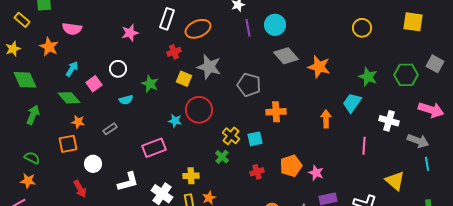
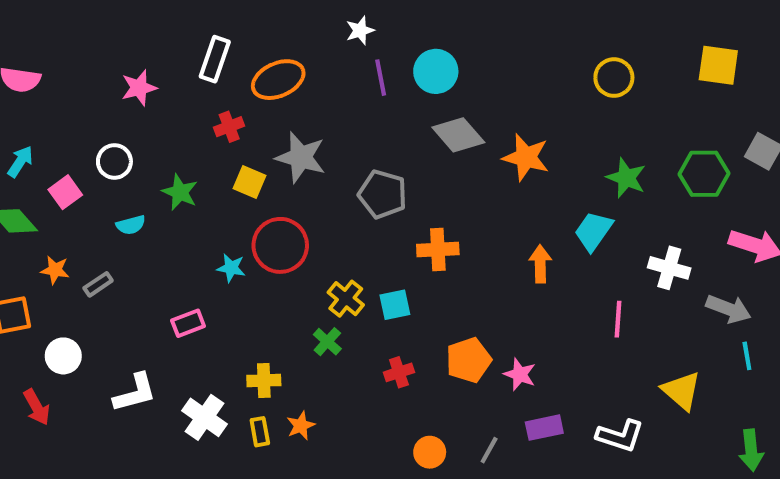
orange star: (78, 122) -> (55, 270), moved
pink rectangle: (154, 148) -> (188, 323), size x0.7

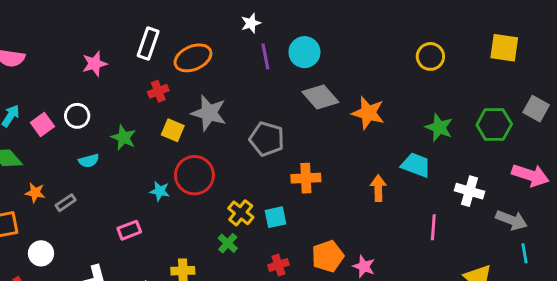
pink square: (65, 192) -> (42, 125), moved
cyan trapezoid: (593, 231) -> (416, 165), turned 76

